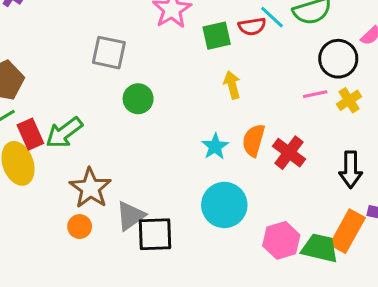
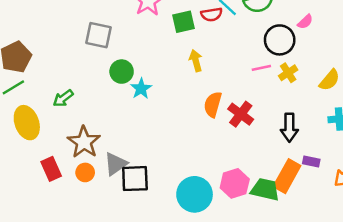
green arrow: (64, 133) -> (63, 98), size x0.7
red rectangle: (30, 134) -> (51, 169), moved
cyan star: (215, 146) -> (141, 89), moved
cyan circle: (224, 205) -> (195, 194), moved
orange circle: (80, 227) -> (85, 172), moved

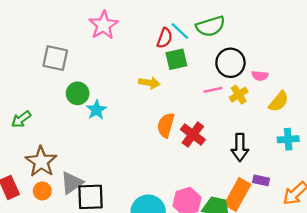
red semicircle: (212, 14) -> (165, 38), turned -60
green square: (184, 22) -> (176, 59), moved
pink semicircle: (305, 22) -> (260, 76), moved, turned 49
yellow arrow: (196, 61) -> (149, 83), turned 114

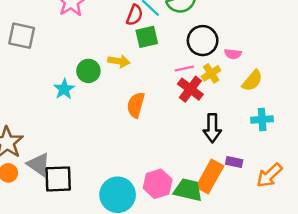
green circle: (78, 93) -> (88, 71), moved
red cross: (193, 135) -> (190, 89), moved
gray triangle: (72, 183) -> (39, 164), turned -50

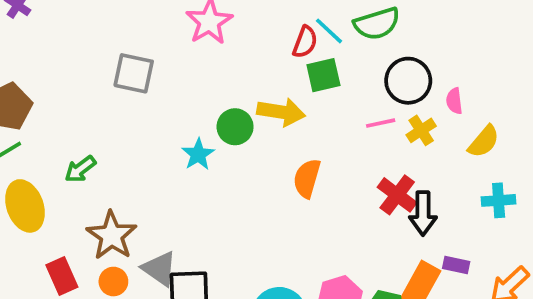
pink semicircle: (233, 54) -> (454, 101), turned 77
yellow arrow: (119, 61) -> (281, 112), size x1.4
red cross: (190, 89) -> (397, 195), moved

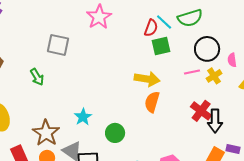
yellow arrow: (281, 112) -> (147, 79), moved
green circle: (235, 127) -> (115, 133), moved
cyan star: (198, 154) -> (83, 117), moved
green arrow: (80, 169) -> (37, 77), moved, turned -84

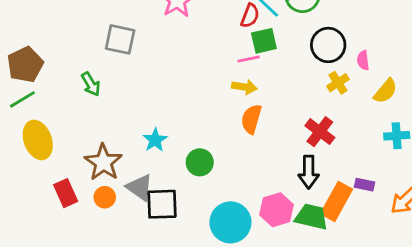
pink line: (192, 72) -> (249, 59), moved
yellow arrow: (147, 79) -> (244, 87), size x0.7
black arrow: (215, 121) -> (309, 172), moved

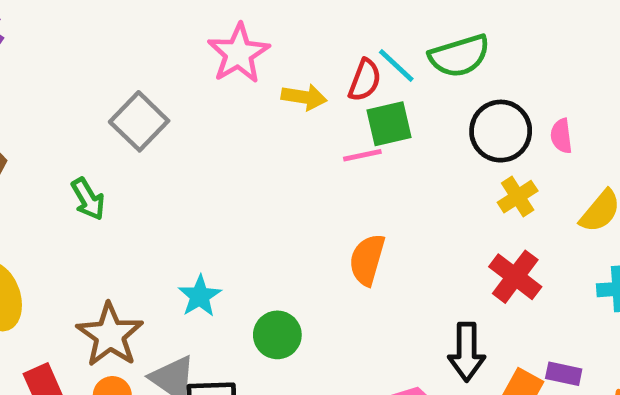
gray square: (120, 39) -> (139, 121), turned 32
pink semicircle: (363, 60) -> (561, 136), moved
yellow arrow: (244, 87) -> (304, 97), moved
red cross: (320, 132) -> (515, 277), moved

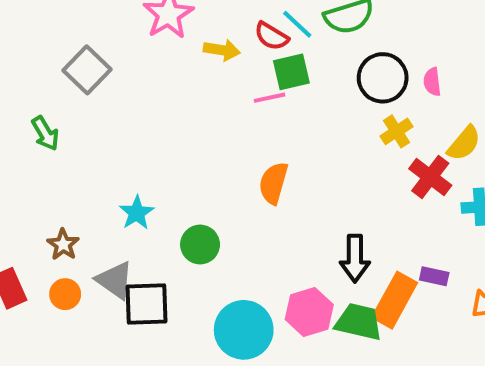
red semicircle: (365, 80) -> (271, 36), turned 100
red cross: (515, 277) -> (430, 177), moved
brown star: (110, 335) -> (63, 245), size x0.6

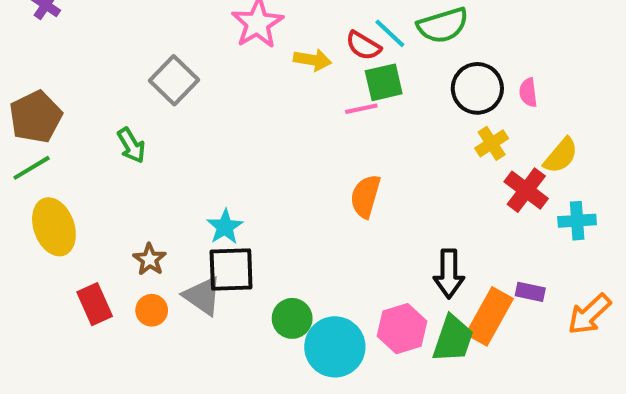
green circle: (200, 245) -> (292, 318), moved
black square: (146, 304) -> (231, 270), moved
green trapezoid: (359, 322) -> (453, 339), turned 96

